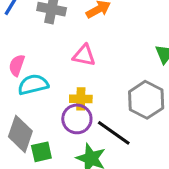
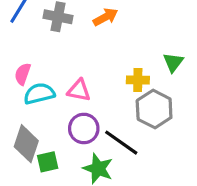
pink triangle: (84, 55) -> (79, 90), moved
yellow cross: (81, 99) -> (138, 80), moved

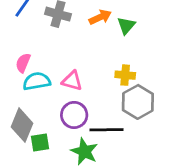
green triangle: (173, 62) -> (126, 26), moved
black line: (121, 143) -> (107, 130), turned -40

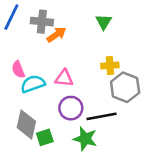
orange arrow: (100, 17) -> (56, 35), moved
pink semicircle: (23, 63) -> (18, 70), turned -36

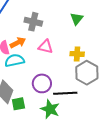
gray cross: (42, 22) -> (33, 22), moved
orange arrow: (56, 35) -> (18, 43), moved
pink triangle: (64, 78) -> (46, 47), moved

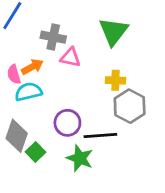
green triangle: (77, 19) -> (113, 31), size x1.6
pink triangle: (46, 47) -> (70, 57), moved
green square: (18, 104) -> (35, 152), turned -32

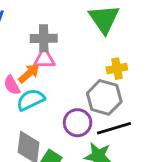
pink triangle: (70, 57) -> (44, 59), moved
gray hexagon: (130, 106) -> (104, 97), moved

